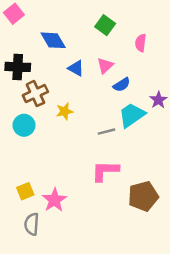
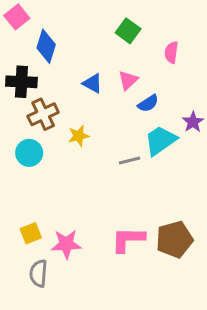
blue diamond: (53, 40) -> (46, 46), moved, turned 48
pink L-shape: (105, 171) -> (128, 239), moved
pink star: (54, 200) -> (66, 244), turned 30

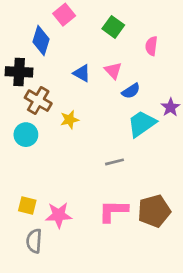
pink square: (17, 17) -> (64, 15), moved
pink triangle: (128, 80) -> (113, 71), turned -30
brown cross: (43, 114) -> (38, 101), turned -35
gray line: (130, 161) -> (115, 162), moved
yellow square: (31, 233) -> (27, 206), turned 36

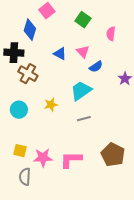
yellow star: (70, 120) -> (51, 105), moved
cyan trapezoid: (142, 124) -> (81, 91), moved
cyan circle: (26, 135) -> (19, 110), moved
pink L-shape: (113, 211) -> (71, 160), moved
brown pentagon: (154, 211) -> (113, 155), turned -30

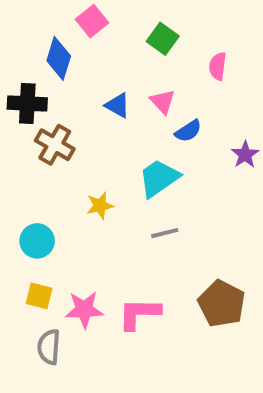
cyan circle: (19, 110) -> (37, 241), moved

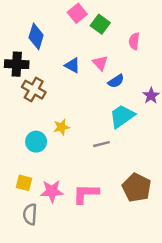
pink square: (92, 21) -> (77, 13), moved
cyan trapezoid: (159, 178) -> (122, 116), moved
cyan circle: (37, 241) -> (36, 142), moved

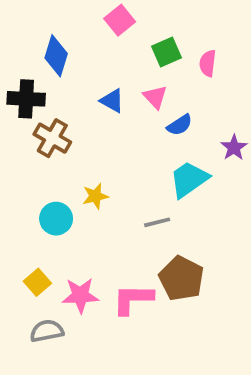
green square: (100, 24) -> (166, 52), moved, turned 30
yellow square: (24, 183) -> (37, 282), turned 35
brown pentagon: (137, 188) -> (181, 279), moved
gray semicircle: (30, 214) -> (47, 331), turned 75

